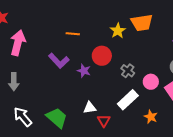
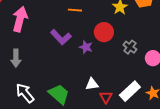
white rectangle: (128, 100) -> (130, 91), moved

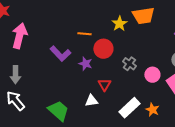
orange line: (75, 10) -> (84, 34), moved
white arrow: (25, 93) -> (15, 101), moved
red triangle: (106, 97) -> (104, 85), moved

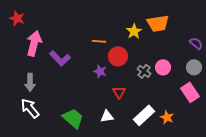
purple L-shape: (60, 54) -> (60, 58), moved
pink circle: (152, 75) -> (163, 67), moved
white triangle: (91, 101) -> (107, 116), moved

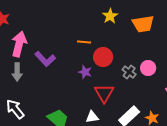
yellow star: (134, 31) -> (110, 16), moved
gray arrow: (30, 82) -> (17, 72), moved
red triangle: (119, 92) -> (104, 93), size x1.5

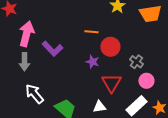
pink circle: (148, 68) -> (146, 81), moved
white arrow: (15, 109) -> (34, 94), moved

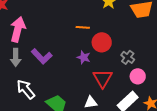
purple L-shape: (52, 49) -> (42, 56), moved

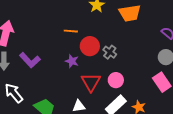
gray cross: (128, 57) -> (110, 52), moved
pink circle: (138, 76) -> (116, 80), moved

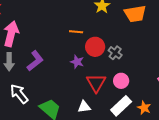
purple L-shape: (30, 60) -> (35, 61), turned -85

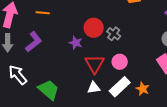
orange line: (76, 32) -> (43, 13), moved
white triangle: (84, 107) -> (94, 88), moved

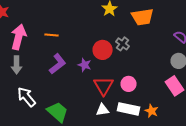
gray cross: (114, 34) -> (123, 44), moved
purple L-shape: (34, 42) -> (58, 64), moved
white rectangle: (120, 87) -> (129, 109), turned 55

